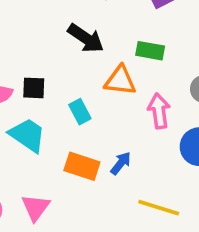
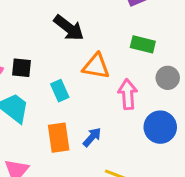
green rectangle: (150, 51) -> (143, 44), moved
orange rectangle: (82, 166) -> (59, 138), turned 60

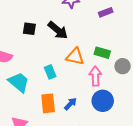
green rectangle: (143, 44) -> (102, 53), moved
black square: (21, 68) -> (29, 29), moved
blue circle: (160, 127) -> (103, 101), moved

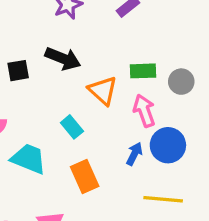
orange triangle: (75, 56) -> (103, 91), turned 48
blue arrow: (71, 104) -> (134, 154), moved

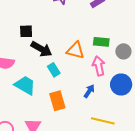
black arrow: (63, 59) -> (41, 49), moved
orange triangle: (103, 91) -> (75, 50), turned -36
blue circle: (168, 145) -> (121, 85), moved

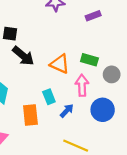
cyan rectangle: (54, 70) -> (49, 97), moved

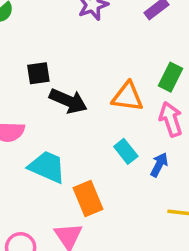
green rectangle: (89, 60) -> (171, 77), turned -63
orange rectangle: (30, 115) -> (88, 198), moved

